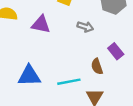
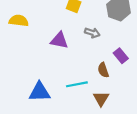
purple triangle: (41, 24) -> (59, 40), moved
blue triangle: (29, 76) -> (40, 92), moved

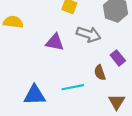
gray arrow: (92, 33) -> (89, 34), size x1.5
brown triangle: (101, 99) -> (117, 102), moved

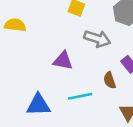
purple triangle: (55, 42) -> (63, 61), moved

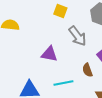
gray arrow: (97, 39) -> (77, 36), turned 35

